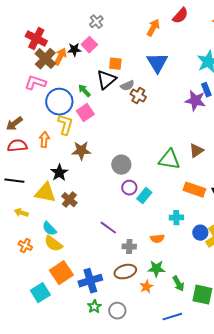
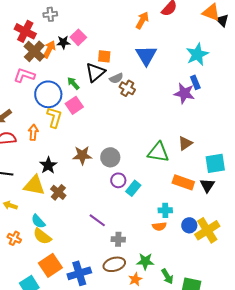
gray cross: (96, 22) -> (50, 14), moved, turned 32
brown star: (81, 151) -> (82, 155), moved
orange semicircle: (157, 239) -> (159, 226), moved

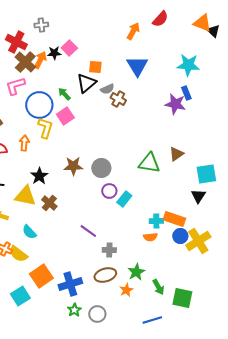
cyan star: (197, 54) -> (188, 65), turned 30
pink L-shape: (24, 75) -> (15, 86), turned -35
orange rectangle: (183, 182) -> (174, 219), moved
yellow semicircle: (42, 236) -> (18, 254), moved
green star: (145, 261) -> (136, 272), turned -30

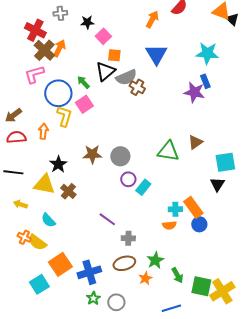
pink square: (69, 48) -> (103, 36), moved
black star: (54, 53) -> (87, 22), moved
gray semicircle: (107, 89) -> (126, 77), size x1.5
orange rectangle: (174, 219) -> (193, 207), turned 35
yellow cross: (198, 241) -> (222, 291), moved

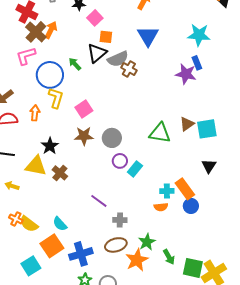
pink square: (84, 104) -> (84, 109), moved
cyan square: (225, 162) -> (207, 129), moved
cyan semicircle: (48, 220) -> (60, 224), moved
orange star: (145, 278) -> (137, 260), size x1.6

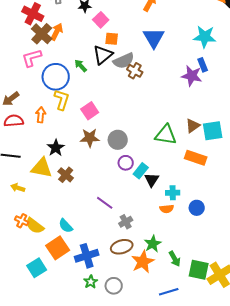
black triangle: (209, 166) -> (152, 180), moved
orange rectangle: (185, 189) -> (196, 158), moved, turned -35
gray cross: (120, 220) -> (126, 222), turned -32

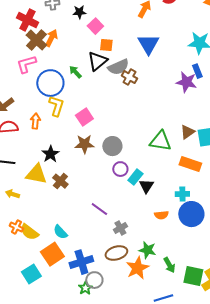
cyan cross: (173, 193) -> (182, 194), moved
blue circle: (197, 208) -> (191, 214), size x1.6
green star: (153, 244) -> (147, 250), turned -30
gray circle: (114, 286) -> (94, 280), moved

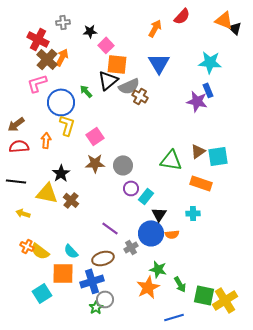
orange square: (106, 45) -> (117, 64), size x1.5
black triangle: (146, 186) -> (159, 214), moved
blue circle: (191, 214) -> (151, 233), moved
brown ellipse: (116, 253) -> (103, 258), moved
orange square: (52, 254) -> (63, 273), turned 35

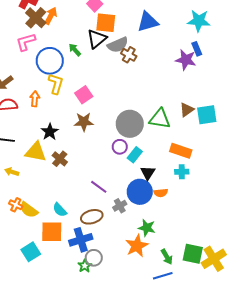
blue triangle: (159, 63) -> (148, 22), turned 45
gray circle: (123, 165) -> (130, 124), moved, size x1.4
orange rectangle: (201, 183) -> (181, 151), moved
green arrow: (180, 284) -> (167, 257), moved

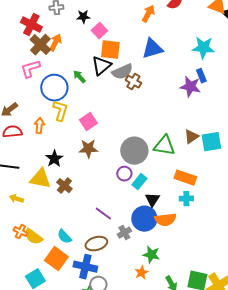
orange semicircle: (161, 193) -> (165, 220), size x1.5
orange square: (52, 232) -> (56, 259), turned 35
blue cross: (81, 240) -> (85, 267), turned 30
orange star: (137, 246) -> (141, 273), size x0.6

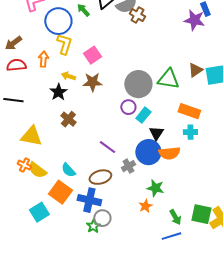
yellow triangle: (40, 179) -> (31, 136), moved
yellow arrow: (16, 199) -> (68, 76), moved

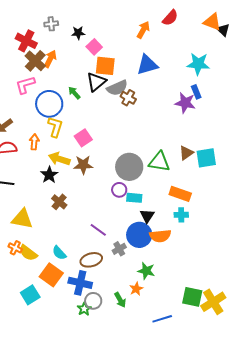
yellow arrow: (68, 76) -> (59, 159), size x1.5
cyan rectangle: (143, 115) -> (134, 198), turned 56
green arrow: (175, 217) -> (120, 300), moved

